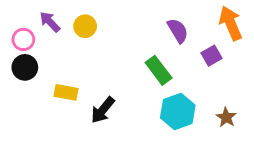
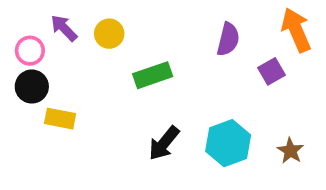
purple semicircle: (178, 31) -> (228, 39), turned 45
green rectangle: (159, 70) -> (153, 75), moved, turned -72
yellow rectangle: (66, 92) -> (60, 119), moved
black arrow: (103, 110) -> (164, 143), moved

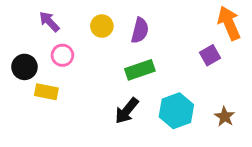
yellow circle: (109, 34) -> (102, 26), moved
purple semicircle: (228, 39) -> (140, 30), moved
pink circle: (30, 51) -> (62, 55), moved
green rectangle: (153, 75) -> (140, 70), moved

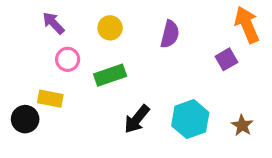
purple semicircle: (140, 30) -> (170, 34), moved
black circle: (24, 67) -> (25, 119), moved
green rectangle: (140, 70) -> (110, 75), moved

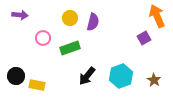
purple arrow: (53, 23) -> (20, 15), moved, turned 140
purple semicircle: (170, 34) -> (93, 22), moved
yellow rectangle: (50, 99) -> (37, 85), moved

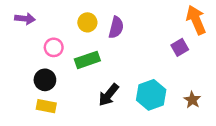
black circle: (16, 76) -> (45, 80), moved

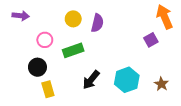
yellow rectangle: (46, 106) -> (48, 89), moved, turned 63

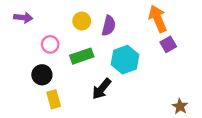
orange arrow: (165, 17) -> (158, 19), moved
cyan hexagon: (127, 80) -> (125, 60), moved
brown star: (161, 84) -> (180, 106), moved

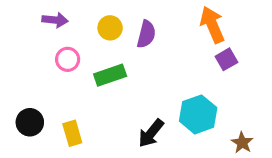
purple arrow: (23, 17) -> (55, 20), moved
cyan hexagon: (125, 60) -> (198, 114), moved
black circle: (42, 75) -> (30, 122), moved
black arrow: (102, 89) -> (151, 133), moved

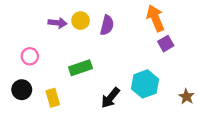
purple arrow: (55, 20) -> (57, 23), moved
pink circle: (68, 59) -> (30, 56), moved
green rectangle: (110, 75) -> (80, 68), moved
brown star: (242, 143) -> (186, 97), moved

